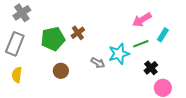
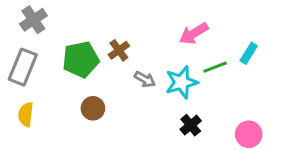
pink arrow: (142, 20) -> (194, 33), moved
gray arrow: (98, 63) -> (145, 79), moved
black cross: (151, 68) -> (191, 125), moved

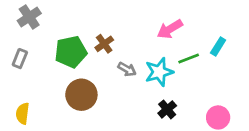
gray rectangle: (23, 67) -> (20, 59), size x0.6
brown circle: (93, 108) -> (81, 95), size x1.5
yellow semicircle: (26, 114) -> (23, 113), moved

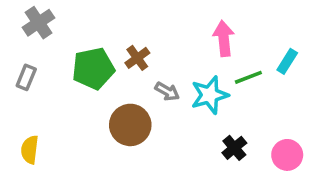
pink arrow: (170, 29) -> (224, 39), turned 115
brown circle: (81, 95) -> (130, 125), moved
black cross: (167, 109) -> (234, 148), moved

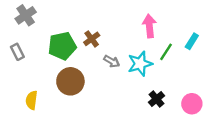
gray rectangle: (26, 77) -> (17, 52), turned -49
green line: (248, 77) -> (166, 52), turned -36
brown circle: (130, 125) -> (70, 81), moved
yellow semicircle: (30, 150) -> (32, 100), moved

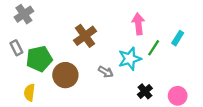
brown cross: (92, 39) -> (85, 36), size x1.5
green pentagon: (62, 46) -> (39, 59), moved
gray arrow: (112, 61) -> (106, 72), moved

